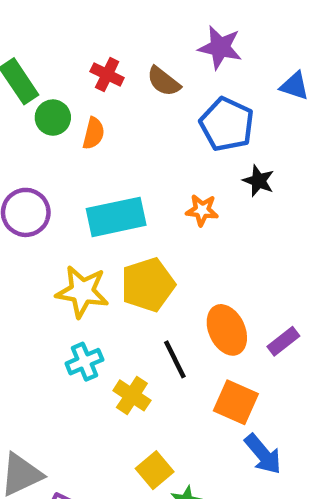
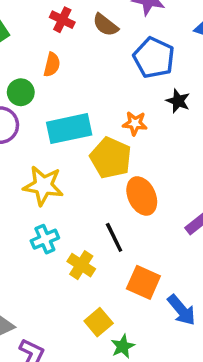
green circle: (53, 118) -> (21, 92), moved
yellow pentagon: (148, 285) -> (111, 158), moved, turned -30
orange ellipse: (227, 330) -> (142, 196), moved
orange square: (236, 402) -> (143, 282), moved

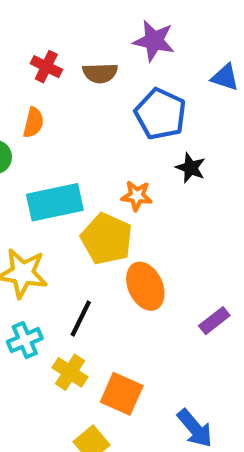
brown semicircle: (105, 25) -> (100, 73), turned -40
black line: (114, 237) -> (81, 318), moved, turned 52
orange square: (143, 282) -> (122, 394), moved

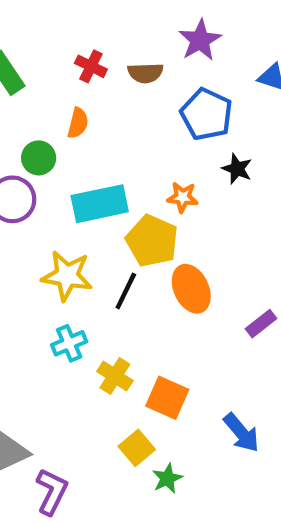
purple star: (154, 41) -> (200, 40), turned 30
black line: (81, 318) -> (126, 291), moved

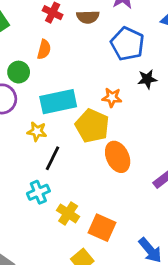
black star: (237, 169) -> (147, 79), turned -30
yellow star: (67, 276) -> (37, 131), moved, size x0.6
black line: (126, 291) -> (53, 158), moved

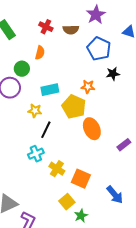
cyan rectangle: (58, 102) -> (50, 90), size x0.7

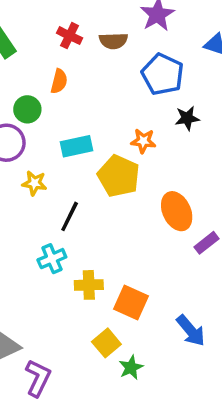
yellow star: (35, 111) -> (34, 183), moved
orange ellipse: (92, 129) -> (177, 211), moved
yellow cross: (57, 169) -> (89, 285), turned -35

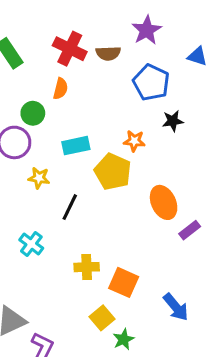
red cross: (70, 36) -> (70, 49), size x1.5
cyan cross: (52, 259) -> (31, 244), moved, turned -30

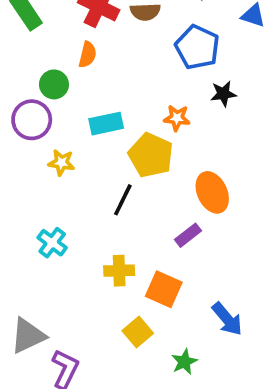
black line: (70, 207) -> (123, 200), moved
purple rectangle: (190, 230) -> (188, 235), moved
green star: (124, 339) -> (184, 362), moved

